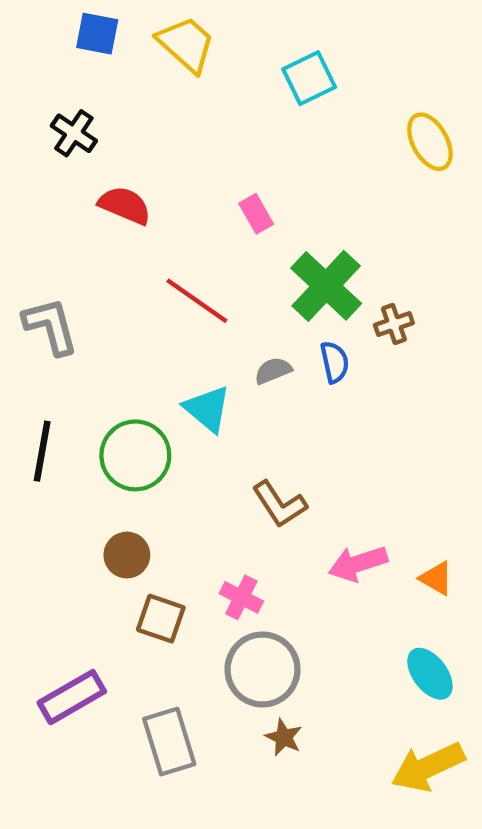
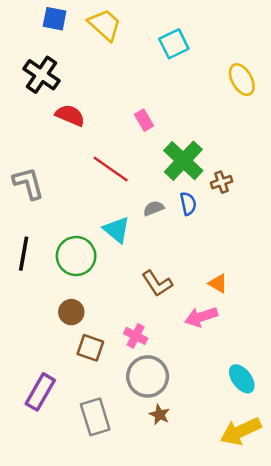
black cross: (74, 133) -> (41, 75), size x1.4
orange triangle: (436, 578) -> (218, 283), moved
purple rectangle: (72, 697) -> (40, 392), turned -30

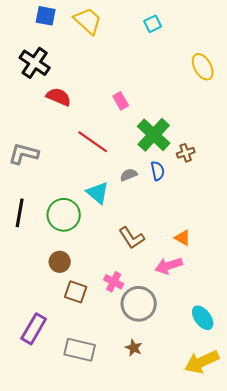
cyan square: (174, 44) -> (153, 24), moved, size x0.7
gray L-shape: (28, 183) -> (24, 154), turned -60
gray circle: (148, 376) -> (139, 304), moved
gray rectangle: (95, 417) -> (80, 350), turned -60

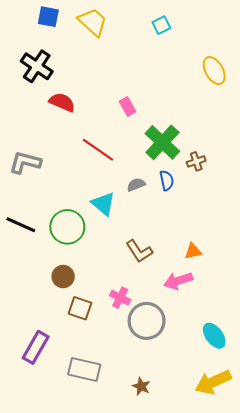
black line: (20, 213) -> (21, 225), turned -76
orange triangle: (183, 238) -> (193, 251), turned -42
brown star: (134, 348) -> (141, 386), moved

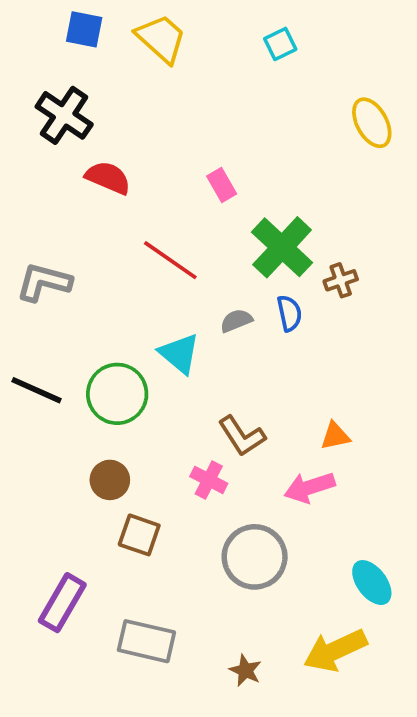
pink cross: (120, 298) -> (209, 480), moved
yellow arrow: (213, 382) -> (335, 650), moved

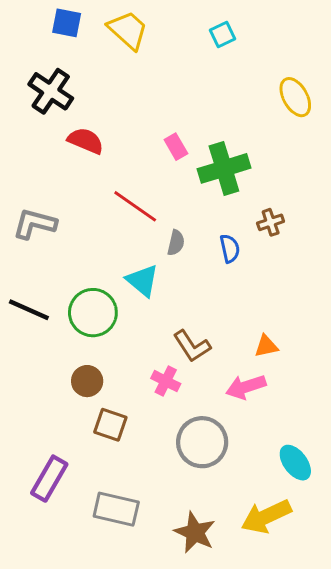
green cross: (282, 247) -> (224, 168), moved, turned 30
gray semicircle: (236, 321) -> (176, 243), moved, turned 125
brown star: (245, 670) -> (195, 532), size x1.6

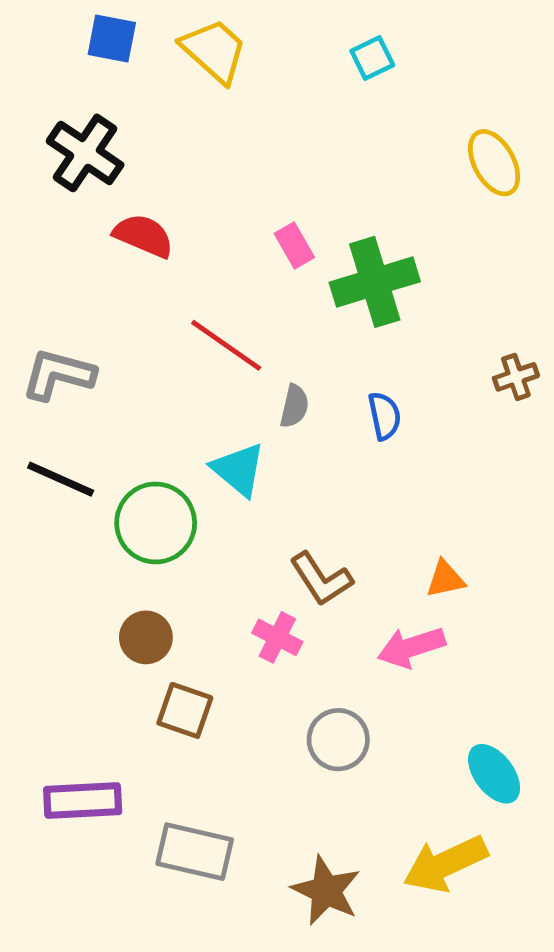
brown cross: (271, 222) -> (516, 377), moved
black line: (29, 310) -> (61, 479), moved
gray circle: (202, 442) -> (338, 740), size x0.7
purple rectangle: (49, 479) -> (83, 801), turned 57

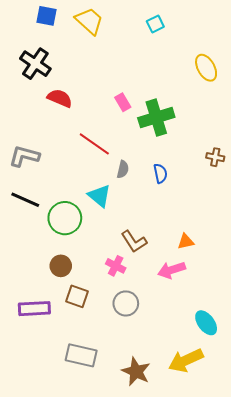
brown cross: (516, 377) -> (215, 157), turned 30
gray circle: (338, 740) -> (126, 303), moved
purple rectangle: (83, 801) -> (34, 309), moved

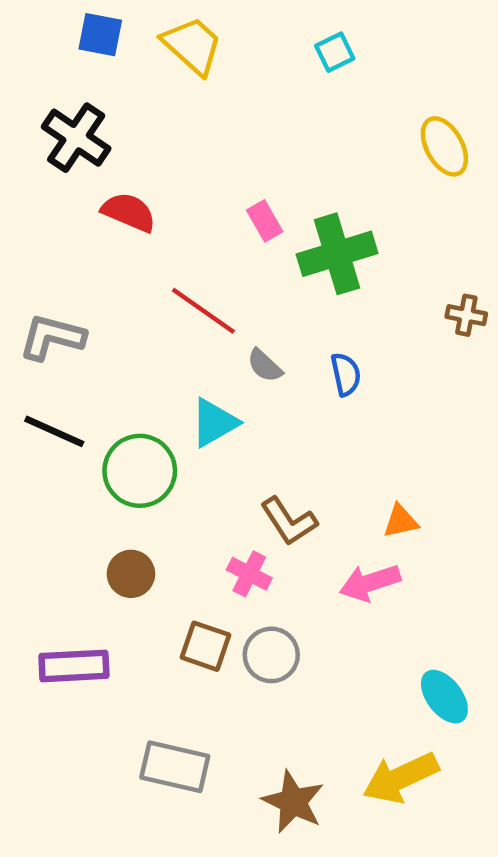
brown cross: (215, 157) -> (466, 315), moved
gray semicircle: (123, 169) -> (265, 366), turned 120
cyan triangle: (99, 196) -> (214, 423), turned 50
brown square: (77, 296) -> (205, 646), moved

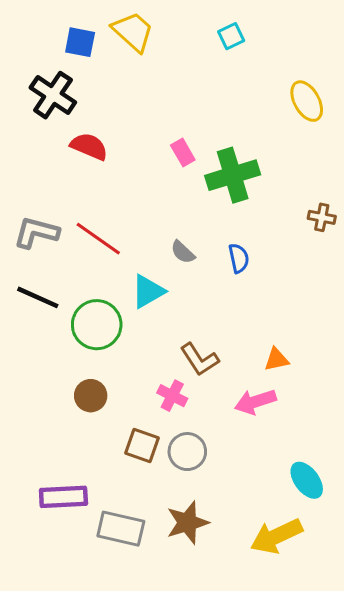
blue square: (100, 35) -> (80, 42), moved
red line: (203, 311) -> (98, 239), moved
purple rectangle: (74, 666) -> (63, 497), moved
brown star: (293, 802) -> (187, 523), moved, turned 30

